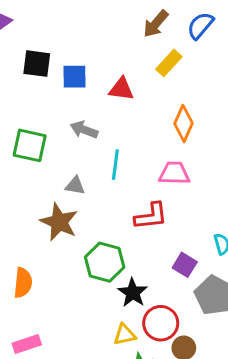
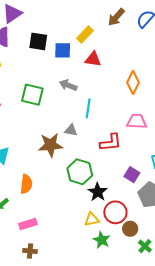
yellow rectangle: (169, 63) -> (85, 34), moved
pink trapezoid: (174, 173) -> (137, 121), moved
gray triangle: (75, 186) -> (71, 130), moved
brown star: (59, 222) -> (51, 145), turned -30

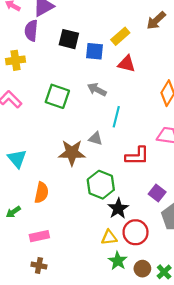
brown circle: (130, 229) -> (142, 269), moved

